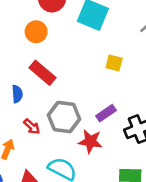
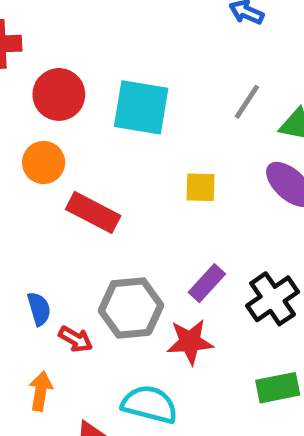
red rectangle: (43, 73) -> (93, 212), moved
blue semicircle: (17, 94) -> (39, 309), moved

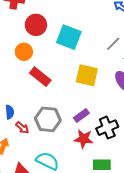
yellow square: (201, 187) -> (87, 75), size x1.6
red star: (190, 342) -> (84, 139), moved

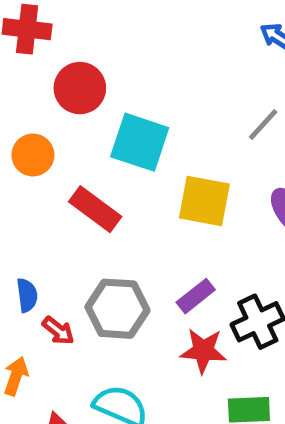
cyan square: (69, 37) -> (140, 142), moved
orange circle: (24, 52) -> (33, 155), moved

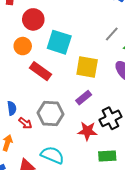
orange circle: (33, 155) -> (23, 46), moved
purple rectangle: (196, 296) -> (84, 98), moved

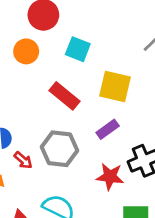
cyan square: (59, 42) -> (78, 49), size x0.7
red rectangle: (40, 71) -> (64, 96), moved

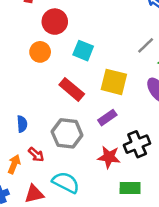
red arrow: (23, 160) -> (36, 155), moved

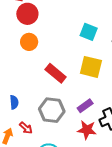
red circle: (55, 22) -> (27, 14), moved
cyan square: (83, 51) -> (89, 32), moved
purple rectangle: (107, 118) -> (85, 106), moved

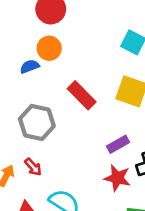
blue semicircle: (14, 102) -> (30, 66), moved, turned -112
gray hexagon: (52, 110) -> (37, 122), moved

